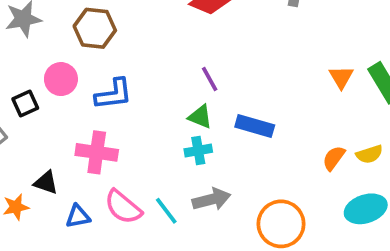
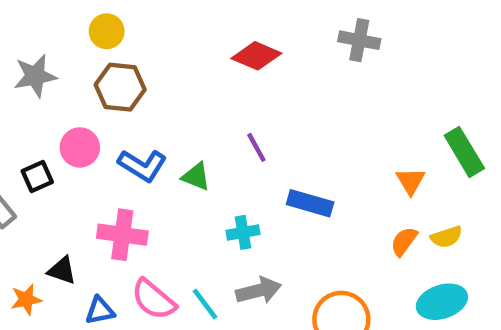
orange triangle: (341, 77) -> (411, 181), moved
blue L-shape: (114, 94) -> (142, 165), turned 39
green triangle: (200, 117) -> (196, 177), moved

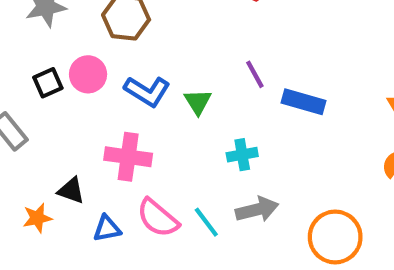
black square: (37, 177) -> (48, 83), moved
green triangle: (196, 177) -> (198, 102), turned 36
blue rectangle: (310, 203) -> (303, 102), moved

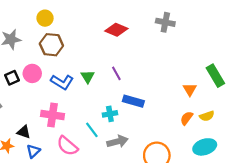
green triangle: (198, 102) -> (88, 77), moved
blue rectangle: (303, 102) -> (133, 101), moved
cyan line: (206, 222) -> (92, 130), moved
blue triangle: (107, 229) -> (33, 151), moved, turned -32

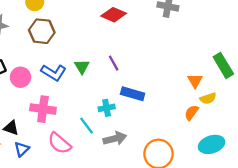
pink circle: (32, 73) -> (21, 77), moved
yellow semicircle: (207, 116) -> (208, 98), moved

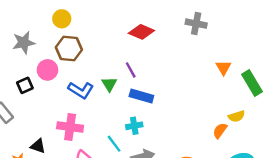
purple line: (114, 63) -> (131, 70), moved
pink circle: (21, 77) -> (47, 70), moved
orange triangle: (195, 81) -> (223, 68), moved
blue rectangle: (133, 94) -> (141, 96), moved

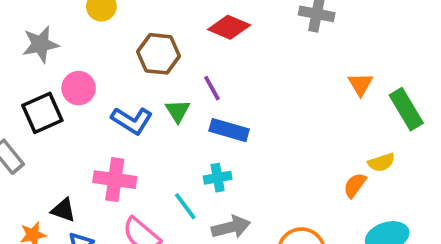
brown hexagon: (69, 49) -> (159, 54), moved
black square: (25, 85) -> (42, 113), size x1.5

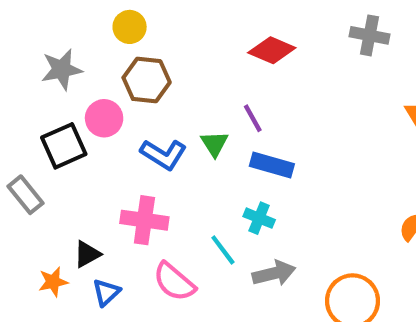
brown hexagon: (159, 54) -> (147, 80), moved
cyan cross: (218, 178) -> (259, 218), turned 32
black triangle: (63, 210) -> (87, 254), turned -48

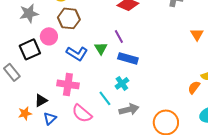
cyan cross: (259, 218) -> (122, 83), turned 32

